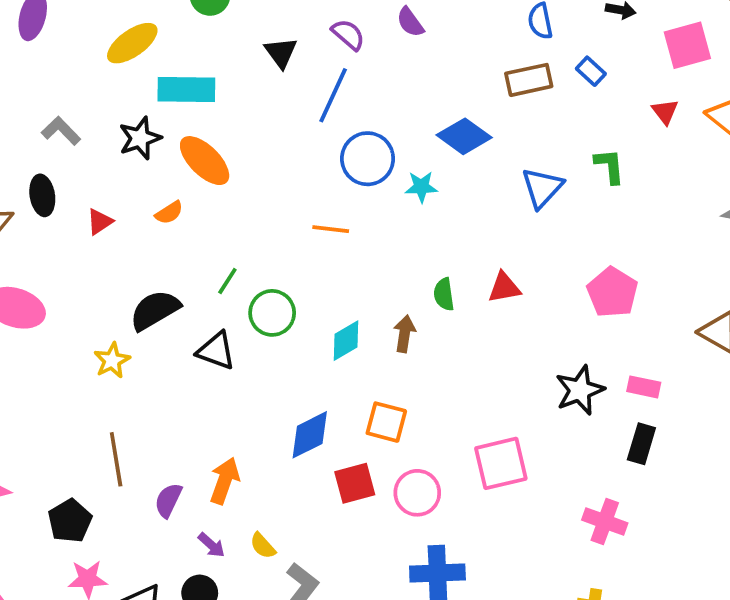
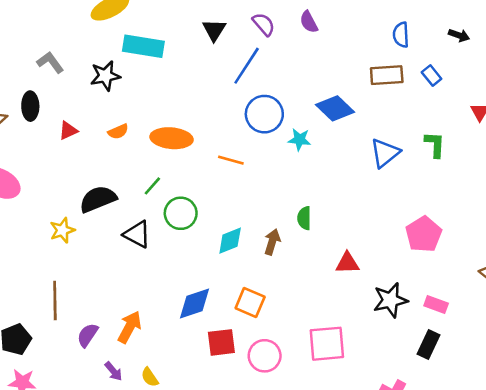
orange ellipse: (205, 161) -> (172, 138), moved, turned -48
red triangle: (504, 287) -> (347, 263), moved

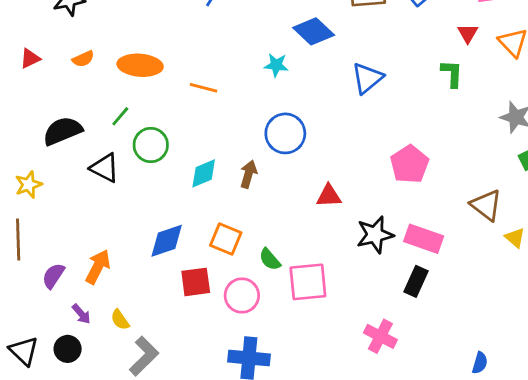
blue circle: (264, 114) -> (285, 133), moved
green L-shape: (435, 145) -> (452, 74), moved
green semicircle: (304, 218) -> (270, 259), moved, turned -40
yellow star: (62, 230) -> (28, 185), moved
pink rectangle: (436, 305) -> (424, 239), size x1.5

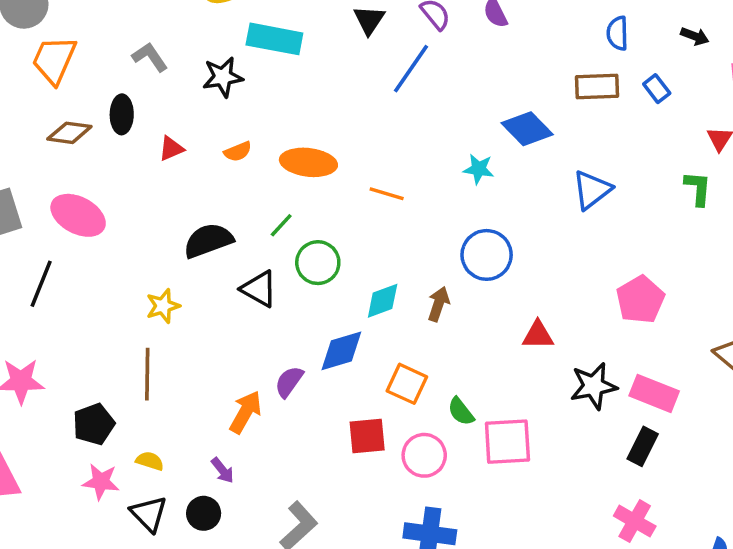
blue diamond: (167, 241) -> (341, 351), moved
purple semicircle: (53, 276) -> (289, 382), moved
yellow semicircle: (120, 320) -> (150, 461), moved, turned 140
pink cross: (380, 336) -> (635, 521), moved

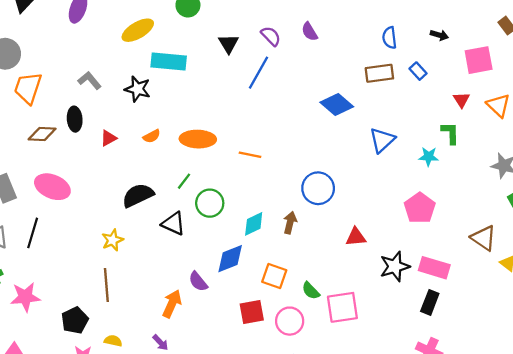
black star: (223, 77) -> (138, 89), turned 30
cyan star: (479, 169) -> (429, 157), moved
purple semicircle: (289, 382) -> (198, 282), turned -70

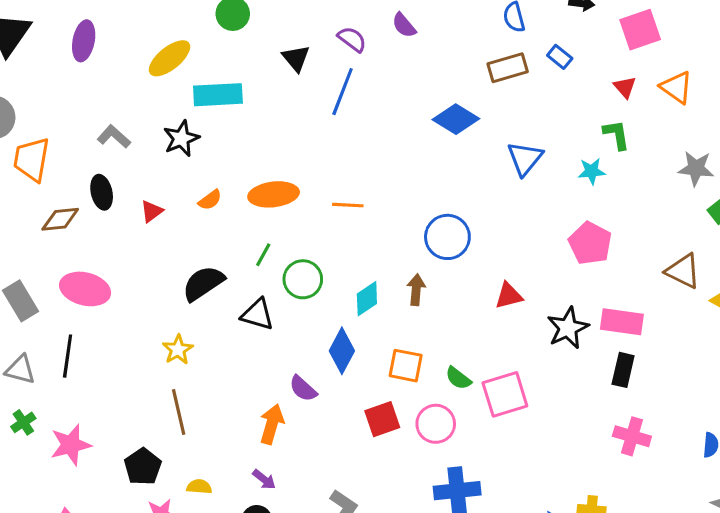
black star: (138, 89) -> (181, 138), turned -30
blue diamond: (230, 259) -> (342, 351), turned -32

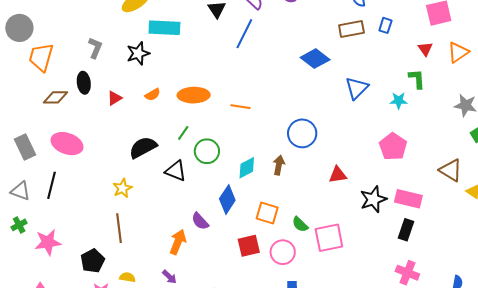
blue rectangle: (560, 57) -> (385, 25), turned 63
orange triangle: (676, 87) -> (458, 52), turned 45
gray L-shape: (114, 137) -> (95, 48), turned 65

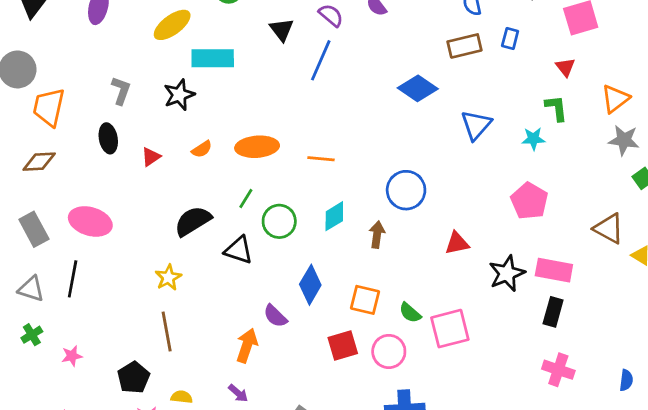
orange triangle: (458, 52) -> (615, 99), moved
brown diamond: (56, 97) -> (39, 162), moved
cyan diamond: (247, 168) -> (334, 216), moved
pink star: (48, 242) -> (72, 356), size x0.6

